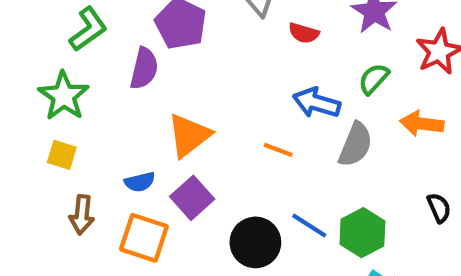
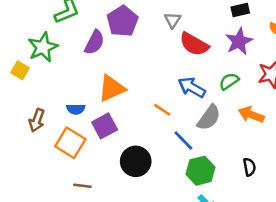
red semicircle: (304, 33) -> (194, 44), size x1.6
yellow square: (62, 155) -> (20, 70), moved
blue line: (309, 225) -> (183, 140), moved

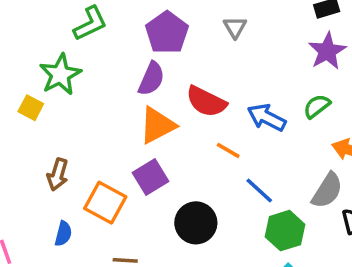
purple semicircle: (94, 42) -> (151, 79), moved
red semicircle: (194, 44) -> (206, 102), moved
blue semicircle: (76, 109) -> (63, 234), moved, turned -72
gray semicircle: (209, 118) -> (327, 191), moved

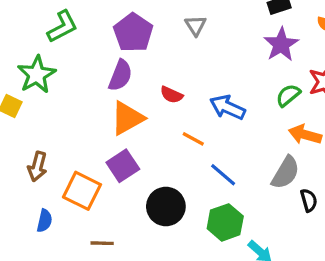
red semicircle: (206, 102) -> (171, 95), size x0.6
green semicircle: (317, 106) -> (288, 95), moved
green hexagon: (285, 231) -> (225, 222), moved

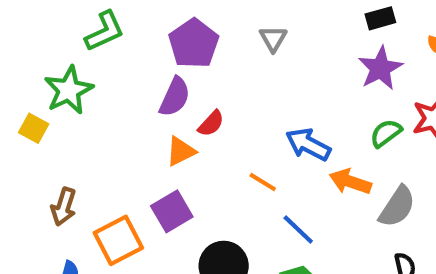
red semicircle: (171, 95) -> (211, 123), moved, turned -75
orange triangle: (127, 118) -> (181, 151), size x0.7
orange arrow: (305, 135) -> (350, 182), moved
gray semicircle: (286, 173) -> (397, 207), moved
orange square: (82, 191) -> (118, 240), turned 33

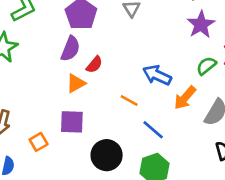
orange arrow: (350, 182) -> (185, 98), turned -65
purple square: (172, 211) -> (72, 122), turned 35
orange square: (118, 240) -> (39, 142), size x0.6

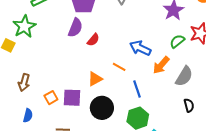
orange triangle: (76, 83) -> (95, 79), moved
purple square: (72, 122) -> (72, 98), moved
blue line: (153, 130) -> (137, 89), turned 30

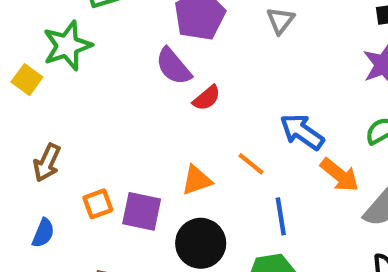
purple semicircle: (75, 28) -> (173, 66), turned 108
orange arrow: (161, 65) -> (340, 175), turned -102

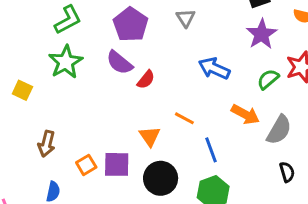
green star: (67, 46) -> (66, 62), moved
blue arrow: (302, 132) -> (214, 68), moved
orange triangle: (197, 180) -> (150, 136), turned -35

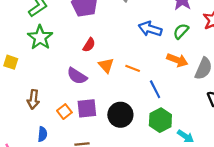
purple semicircle: (119, 63) -> (77, 76), moved
green semicircle: (268, 79) -> (181, 31), moved
red semicircle: (146, 80) -> (89, 45), moved
orange triangle: (150, 136) -> (106, 65), moved

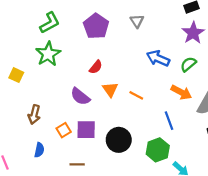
blue line: (155, 89) -> (169, 121), moved

